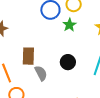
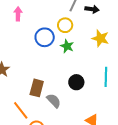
brown rectangle: (28, 56) -> (37, 88), turned 30

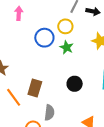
gray semicircle: (54, 101) -> (49, 113), moved, turned 49
orange line: (21, 110) -> (14, 97), moved

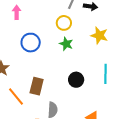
blue circle: (44, 38) -> (31, 43), moved

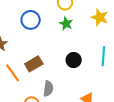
brown rectangle: (37, 86) -> (34, 64), turned 42

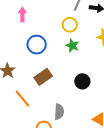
brown rectangle: (34, 64) -> (43, 77), moved

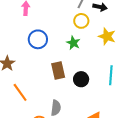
yellow circle: (70, 25) -> (81, 21), moved
brown rectangle: (43, 77) -> (58, 70), moved, turned -72

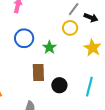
green star: (73, 43) -> (49, 47), moved

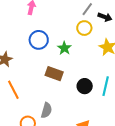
brown rectangle: (38, 73) -> (54, 74), turned -66
black circle: (59, 85) -> (85, 86), moved

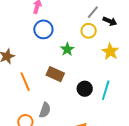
blue circle: (39, 40) -> (43, 29), moved
orange line: (13, 90) -> (25, 82), moved

